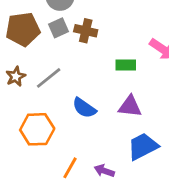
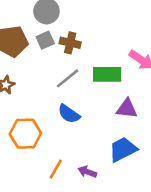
green rectangle: (126, 65) -> (107, 74), size x1.5
gray line: (49, 78) -> (68, 78), moved
purple triangle: (130, 106) -> (127, 109), moved

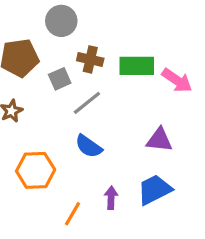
gray square: (45, 40) -> (60, 79), moved
green rectangle: (107, 74) -> (137, 66), moved
purple arrow: (87, 172) -> (111, 198), moved, turned 72

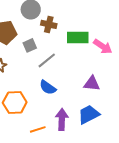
brown cross: (90, 59) -> (49, 24), moved
purple arrow: (111, 198) -> (62, 119), size x1.5
orange line: (73, 214) -> (38, 129), turned 42

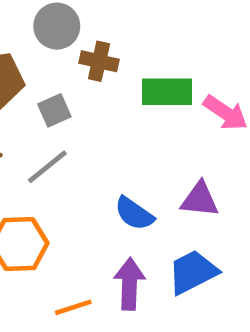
gray line: (47, 60) -> (47, 167), moved
blue semicircle: (48, 87) -> (134, 214), moved

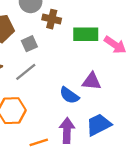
purple triangle: (200, 200) -> (92, 81), moved

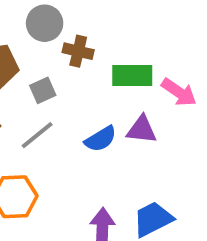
purple triangle: (92, 81) -> (142, 130), moved
blue semicircle: (69, 95) -> (101, 139), moved, turned -66

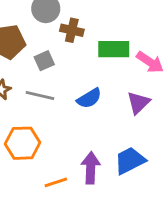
purple triangle: (142, 130) -> (138, 103), moved, turned -50
gray line: (37, 135) -> (40, 95), turned 52

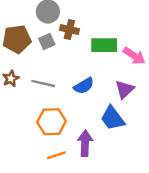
gray square: (44, 61) -> (47, 41), moved
orange hexagon: (23, 143) -> (52, 122), moved
blue trapezoid: (130, 161) -> (113, 118), moved, turned -100

